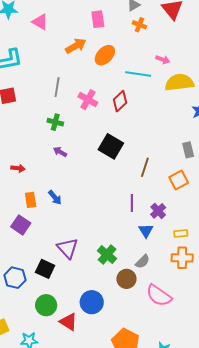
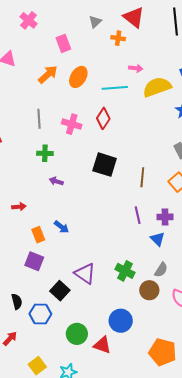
orange cross: (139, 25) -> (118, 38), moved
purple cross: (158, 211) -> (165, 217), turned -35
black square: (45, 269) -> (60, 291), moved, turned 30

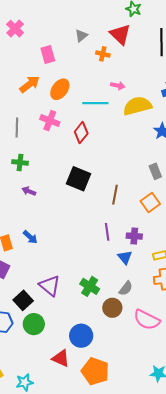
pink cross: (72, 124) -> (50, 121), moved
green circle: (77, 334) -> (34, 324), moved
orange pentagon: (163, 352) -> (95, 371), moved

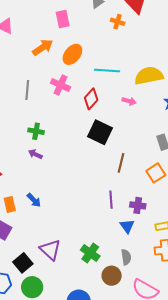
pink arrow: (118, 85) -> (129, 101), moved
green cross: (20, 162) -> (36, 131), moved
black square: (79, 179) -> (100, 132), moved
gray semicircle: (126, 288) -> (126, 257), turned -49

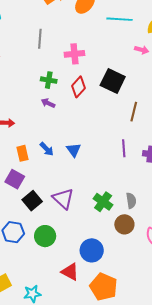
pink cross: (60, 85) -> (74, 54), moved, turned -30
red diamond: (91, 99) -> (79, 87), moved
blue triangle: (127, 226) -> (74, 150), moved
gray semicircle: (126, 257) -> (131, 201), moved
black square: (23, 263) -> (32, 201), moved

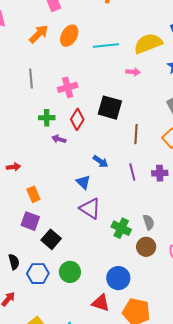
purple arrow: (48, 103) -> (59, 139), moved
blue arrow: (47, 149) -> (100, 161), moved
purple triangle: (63, 199) -> (90, 208), moved

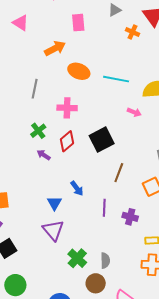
orange ellipse: (69, 36) -> (79, 71), moved, turned 65
black square: (110, 108) -> (102, 140), turned 30
green cross: (47, 118) -> (38, 131), turned 35

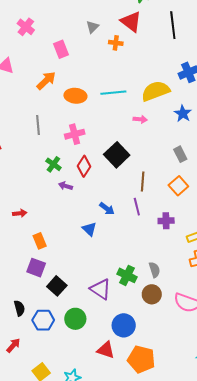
purple line: (104, 208) -> (137, 207), moved
purple triangle: (53, 230) -> (101, 289), moved

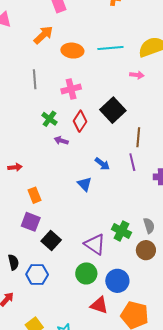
green circle: (75, 319) -> (86, 273), moved

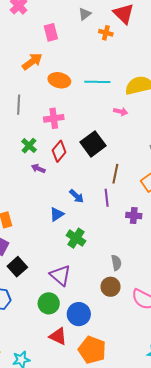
blue triangle: (85, 184) -> (57, 214), turned 35
green cross: (121, 231) -> (76, 238), moved

